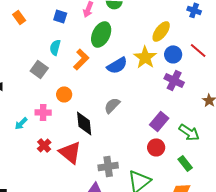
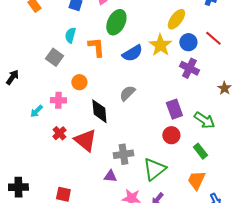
orange L-shape: (81, 59) -> (96, 47), turned -50
purple rectangle: (159, 121) -> (174, 109), turned -60

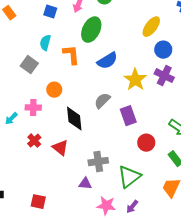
yellow star: (160, 45) -> (135, 80), moved
purple rectangle: (174, 109) -> (128, 116), moved
red triangle: (85, 140) -> (60, 148), size x0.7

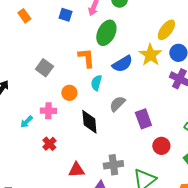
cyan semicircle: (45, 43) -> (96, 83), moved
yellow star: (135, 80) -> (150, 55), moved
red triangle: (60, 148) -> (76, 170), moved, turned -42

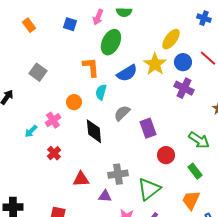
gray square: (44, 68) -> (38, 72), moved
pink cross: (48, 111) -> (53, 120), turned -35

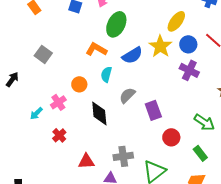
orange L-shape: (91, 67) -> (96, 49), turned -55

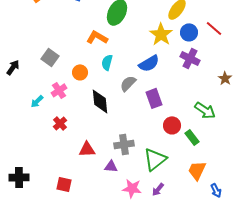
gray square: (43, 54) -> (50, 57), moved
blue semicircle: (132, 55) -> (149, 63), moved
green rectangle: (200, 153) -> (192, 137), moved

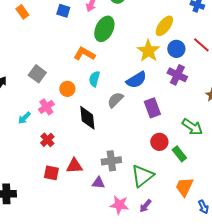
purple rectangle: (154, 98) -> (152, 108), moved
red square: (64, 184) -> (51, 173), moved

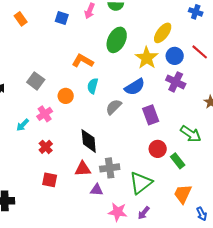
green ellipse: (104, 29) -> (117, 40), moved
black diamond: (87, 118) -> (89, 141), moved
red triangle: (74, 166) -> (83, 169), moved

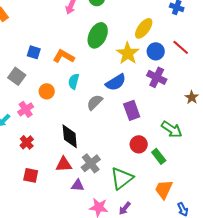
blue square: (62, 18) -> (34, 52), moved
gray cross: (110, 168) -> (91, 163), turned -30

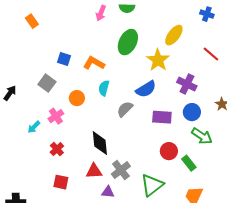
blue circle: (156, 51) -> (192, 112), moved
purple rectangle: (132, 110) -> (162, 117), turned -66

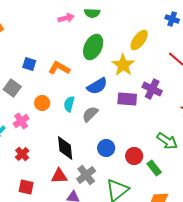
pink arrow: (101, 13) -> (66, 18), turned -126
cyan semicircle: (104, 88) -> (69, 104), moved
blue semicircle: (146, 89) -> (97, 86), moved
blue circle: (192, 112) -> (106, 148), moved
purple rectangle: (162, 117) -> (127, 99), moved

